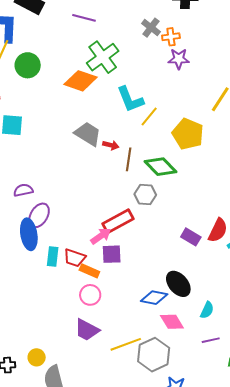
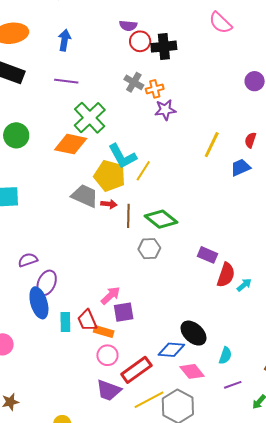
yellow pentagon: (188, 134) -> (110, 176), moved
red rectangle: (118, 221) -> (136, 370), moved
purple rectangle: (191, 237) -> (207, 255), moved
red trapezoid: (75, 258) -> (87, 320), turned 55

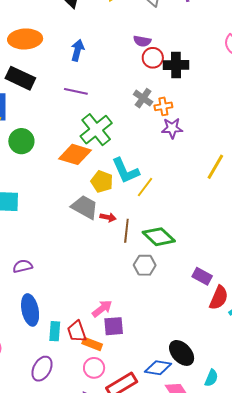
yellow pentagon: (110, 176) -> (102, 182), moved, size x0.7
purple ellipse: (47, 283) -> (42, 369), moved

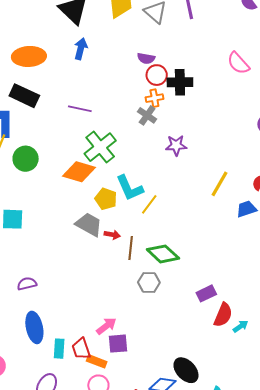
blue arrow: (77, 50) -> (81, 49), moved
orange cross: (163, 106) -> (154, 98), moved
purple rectangle: (202, 276) -> (206, 293), turned -54

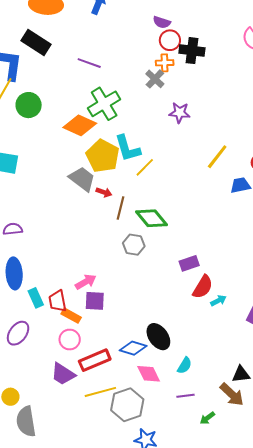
yellow pentagon: (106, 199) -> (103, 156), size x1.5
cyan rectangle: (59, 349) -> (36, 298), turned -36

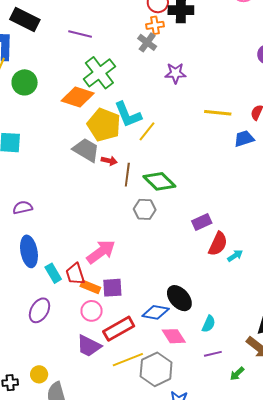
yellow line: (217, 157) -> (218, 113), turned 64
pink arrow: (86, 282) -> (101, 252), size x1.4
purple square: (95, 301) -> (112, 288), moved

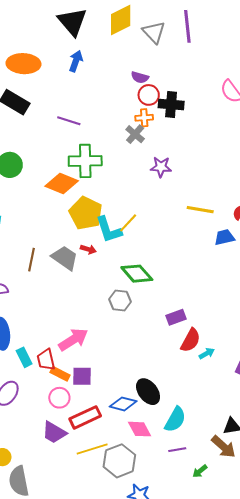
green cross: (99, 73) -> (85, 161), turned 32
cyan L-shape: (128, 115) -> (109, 230), moved
gray trapezoid: (86, 150) -> (65, 258), moved
brown line: (127, 175) -> (32, 260), moved
cyan semicircle: (209, 324) -> (175, 419), size x1.5

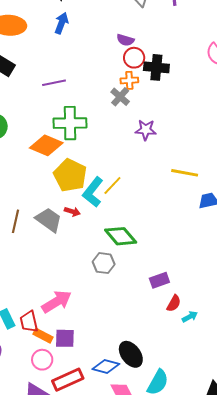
purple line: (69, 121) -> (54, 83), turned -30
cyan L-shape: (109, 230) -> (93, 192), turned 56
red semicircle: (191, 340) -> (174, 303), size x0.7

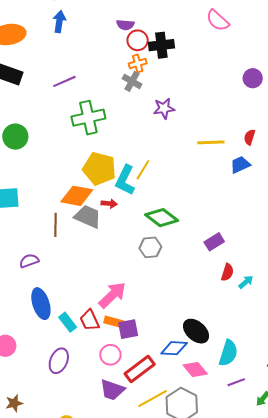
orange diamond: (46, 145) -> (77, 196), moved
purple rectangle: (159, 280) -> (214, 242), moved
orange rectangle: (43, 336) -> (114, 322), moved

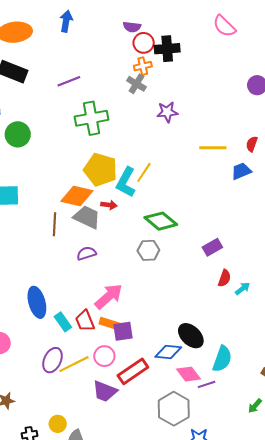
purple semicircle: (29, 261) -> (86, 253), moved
purple line: (236, 382) -> (207, 384), moved
yellow line: (153, 398) -> (74, 364), moved

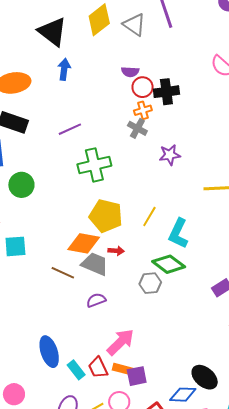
cyan L-shape: (126, 182) -> (178, 233), moved
brown line: (55, 224) -> (63, 273), turned -65
gray hexagon: (148, 250) -> (150, 283), moved

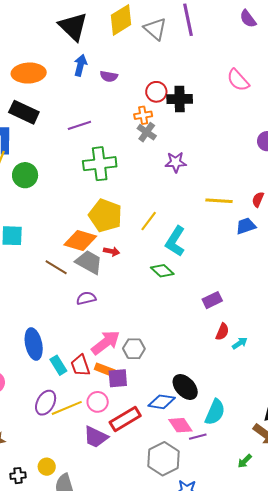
purple semicircle: (130, 72) -> (109, 76), moved
orange cross: (143, 110) -> (143, 115), moved
green diamond: (169, 264) -> (162, 271), size x0.7
gray hexagon: (150, 283) -> (134, 349), moved

